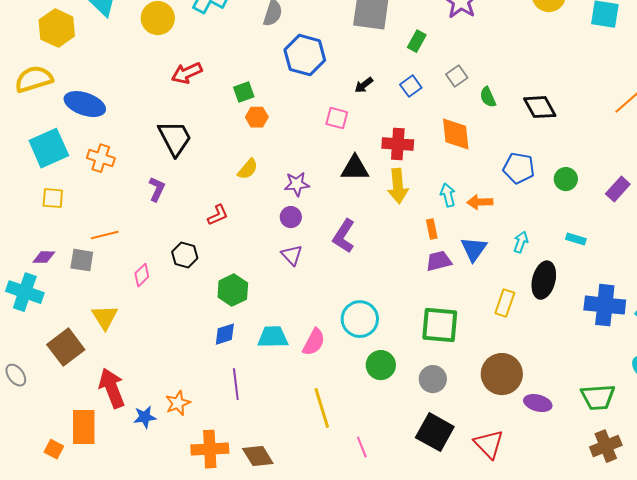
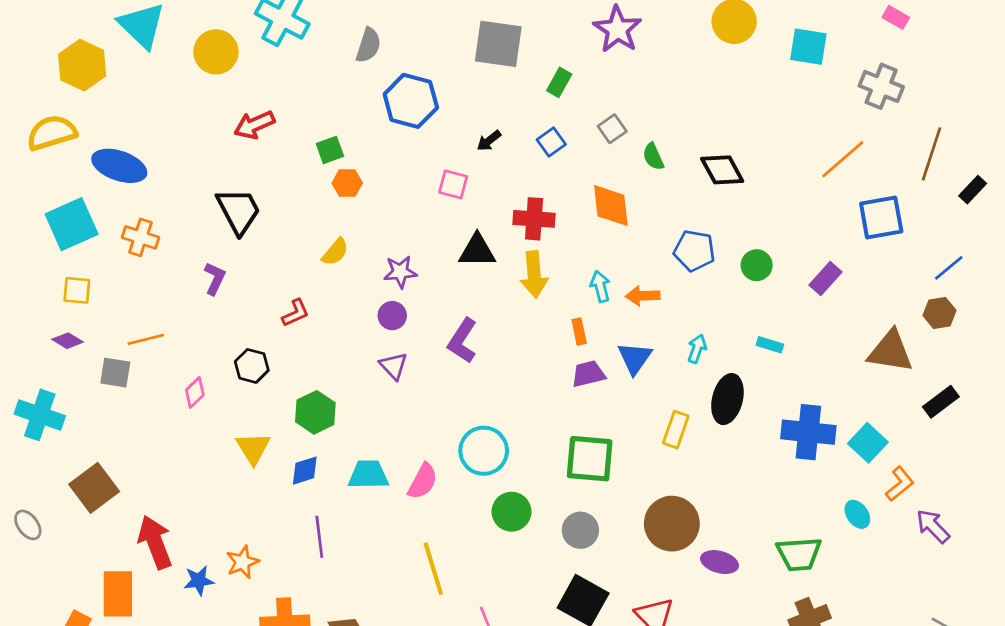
purple diamond: (44, 257) -> (68, 341), moved, turned 30
yellow triangle: (105, 317) -> (253, 448), moved

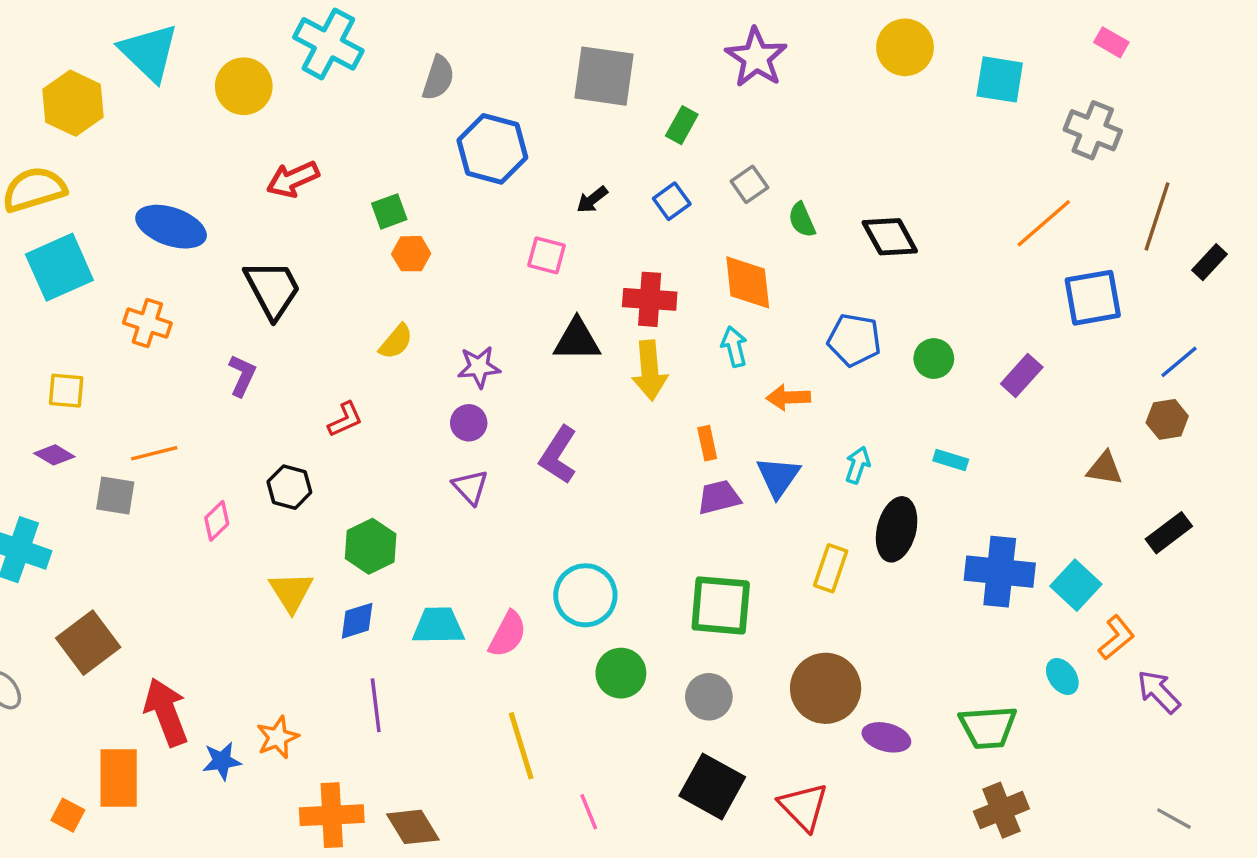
blue ellipse: (119, 166) -> (171, 227), moved
cyan square: (72, 224) -> (59, 267), moved
cyan arrow: (600, 286) -> (734, 347), moved
brown triangle: (890, 351) -> (1105, 468), size x0.6

